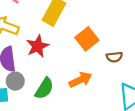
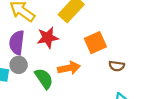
orange arrow: (80, 80) -> (69, 68), moved
green semicircle: (44, 88) -> (44, 79), turned -80

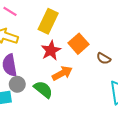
red star: (48, 38) -> (51, 50), moved
brown semicircle: (117, 66) -> (104, 58), turned 40

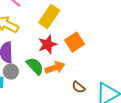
brown semicircle: (104, 58) -> (78, 87), moved
green semicircle: (43, 89) -> (35, 66), moved

